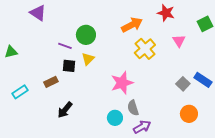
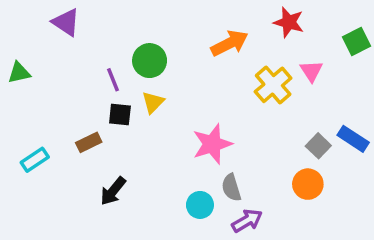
purple line: (65, 46) -> (113, 80), turned 48
yellow cross: (145, 49) -> (273, 85), moved
green triangle: (11, 52) -> (19, 73), moved
orange circle: (189, 114) -> (308, 184), moved

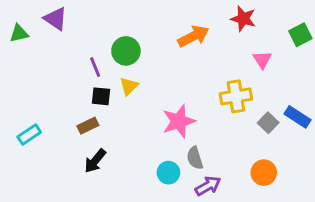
green triangle: (19, 73) -> (19, 33), moved
yellow cross: (273, 85) -> (236, 96), moved, turned 32
brown rectangle: (89, 142) -> (88, 126), moved
orange circle: (308, 184) -> (264, 173), moved

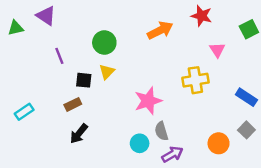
purple line: (95, 67) -> (59, 56), moved
gray square: (268, 123) -> (246, 130), moved

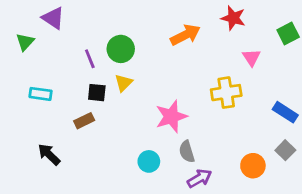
green triangle: (16, 28) -> (25, 42), moved, turned -35
purple line: (59, 56) -> (90, 59), moved
cyan rectangle: (24, 112) -> (41, 94), moved, turned 42
black arrow: (79, 134) -> (49, 154), moved, turned 95
cyan circle: (140, 143) -> (149, 161), moved

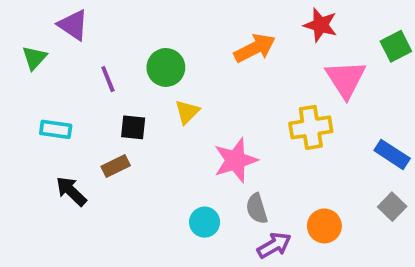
pink triangle: (252, 57) -> (346, 79), size x1.6
purple line: (90, 59) -> (108, 79), moved
yellow triangle: (124, 83) -> (187, 112), moved
black arrow: (49, 154) -> (71, 191), moved
orange circle: (253, 166) -> (324, 226), moved

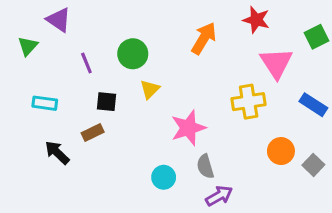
orange arrow: (255, 48) -> (204, 38), turned -32
blue rectangle: (392, 154) -> (313, 105), moved
orange circle: (324, 226) -> (281, 151), moved

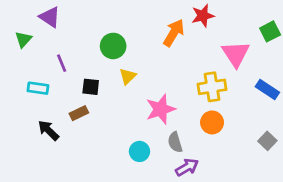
red star: (256, 20) -> (203, 16), moved, turned -30
purple line: (86, 63) -> (62, 63), moved
orange circle: (281, 151) -> (212, 122), moved

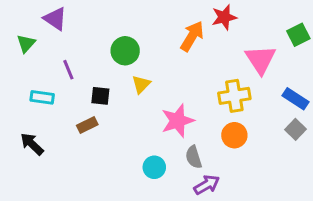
black arrow: (48, 130) -> (32, 144), moved
gray square: (267, 141) -> (296, 129), moved

